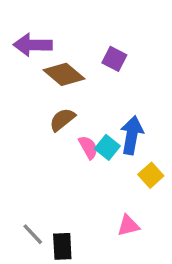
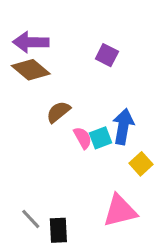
brown diamond: (64, 74) -> (31, 70), moved
cyan square: (107, 147) -> (100, 138), turned 30
pink triangle: (128, 226) -> (120, 211), size x1.6

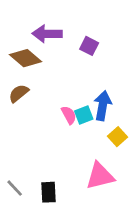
purple arrow: (31, 42) -> (47, 34), moved
brown semicircle: (58, 112) -> (19, 93), moved
gray line: (31, 219) -> (15, 188), moved

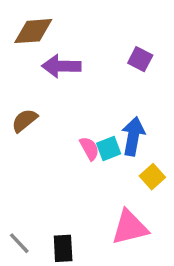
purple arrow: (47, 34) -> (61, 66), moved
purple square: (89, 46) -> (140, 59), moved
brown diamond: (25, 58) -> (33, 31), moved, turned -44

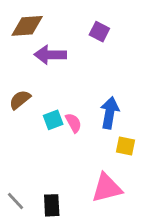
purple square: (140, 59) -> (99, 32), moved
cyan square: (109, 149) -> (53, 120), moved
yellow square: (152, 177) -> (126, 146), turned -36

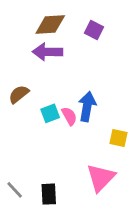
brown diamond: (27, 26) -> (50, 25), moved
blue arrow: (110, 113) -> (87, 107), moved
pink triangle: (107, 188) -> (101, 178), turned -32

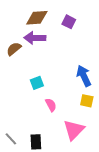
brown semicircle: (19, 94) -> (14, 49), moved
blue arrow: (87, 107) -> (84, 76), moved, turned -35
pink semicircle: (69, 116) -> (51, 105), moved

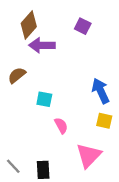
brown diamond: (37, 18) -> (29, 25), moved, turned -45
brown semicircle: (14, 49) -> (17, 75), moved
cyan square: (37, 83) -> (44, 99), turned 32

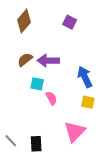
purple arrow: (42, 45) -> (48, 61), moved
brown semicircle: (17, 75) -> (25, 60), moved
pink semicircle: (61, 126) -> (51, 98), moved

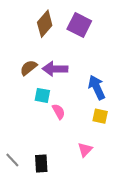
brown diamond: (24, 21) -> (45, 24), moved
purple square: (70, 22) -> (79, 25), size x1.5
pink triangle: (75, 132) -> (85, 150), size x0.6

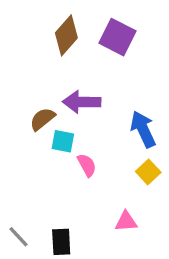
brown semicircle: (29, 68) -> (42, 119), moved
yellow square: (100, 116) -> (148, 172), turned 35
pink triangle: (85, 150) -> (126, 221), turned 42

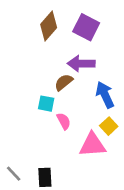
purple arrow: (82, 102) -> (81, 64), moved
brown semicircle: (42, 119) -> (64, 82), moved
pink triangle: (126, 221) -> (92, 145), moved, size x1.6

